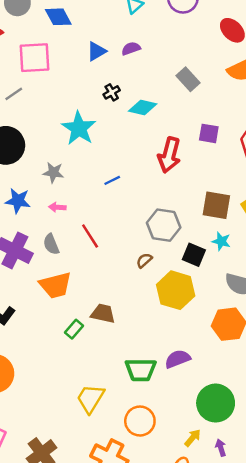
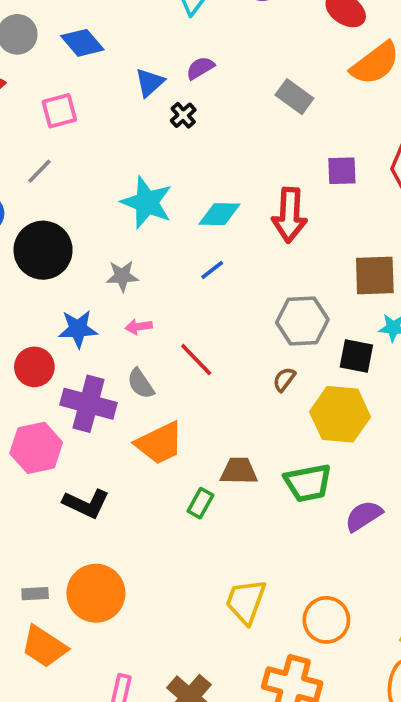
pink square: (35, 58) -> (59, 111), size x0.7
black cross: (112, 92) -> (183, 115), moved
cyan diamond: (143, 107) -> (219, 214), moved
green trapezoid: (141, 370) -> (308, 483), moved

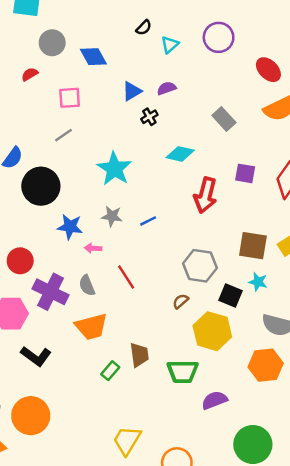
gray line: (39, 171) -> (63, 135), moved
cyan diamond: (219, 214) -> (180, 154), moved
gray star: (122, 276) -> (112, 216), moved
blue star: (78, 329) -> (70, 227), moved
brown trapezoid: (239, 471) -> (139, 355), turned 70

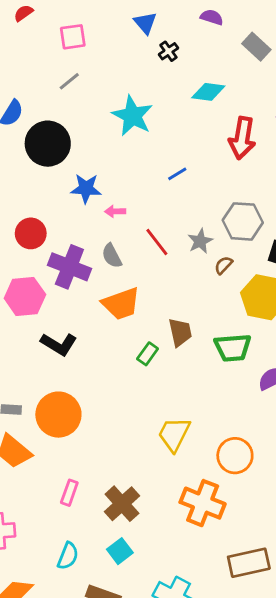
purple semicircle: (167, 88) -> (212, 17), moved, turned 42
blue triangle: (132, 91) -> (145, 23), turned -35
gray star: (112, 216) -> (200, 241), moved, turned -30

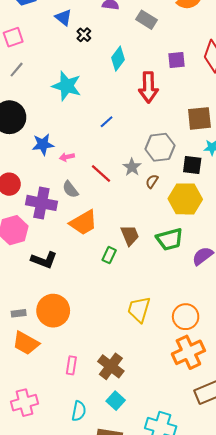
cyan diamond: (208, 92) -> (118, 59), turned -50
orange cross: (203, 503) -> (188, 352), moved, turned -36

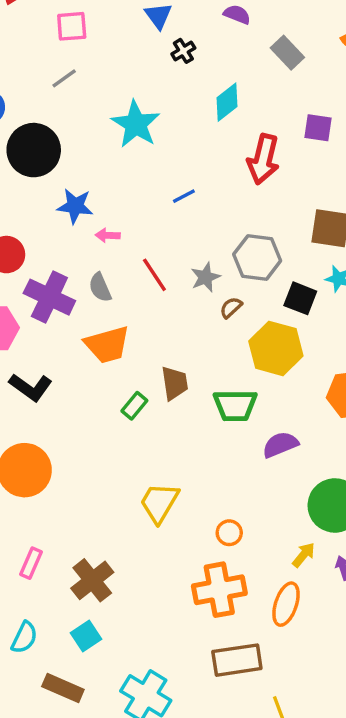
orange circle: (186, 317) -> (229, 533), size x0.6

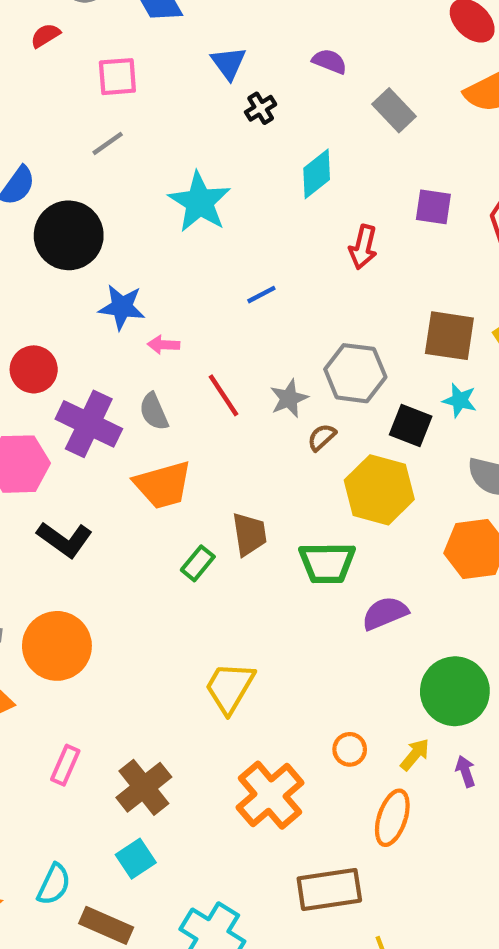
red arrow: (263, 159) -> (363, 247), size x0.7
orange circle: (229, 533) -> (350, 749), moved
orange cross: (219, 590) -> (270, 795), moved, turned -30
cyan semicircle: (24, 637) -> (54, 884), moved

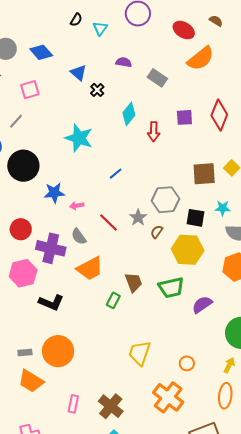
gray line: (108, 143) -> (16, 121), moved
red arrow: (363, 247) -> (154, 132), moved
cyan star: (460, 400) -> (223, 208), moved
orange circle: (350, 749) -> (187, 363), moved

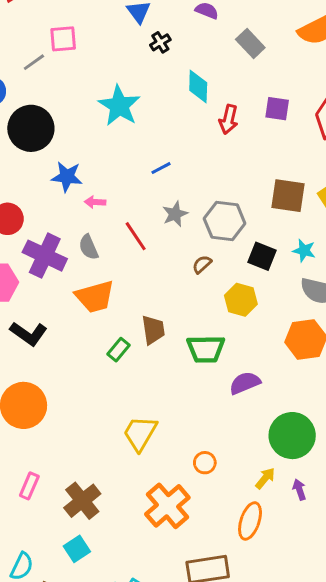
pink square: (30, 90) -> (63, 39), moved
cyan diamond: (129, 114) -> (198, 86), turned -50
gray star: (138, 218) -> (175, 214), moved
yellow hexagon: (188, 250) -> (241, 300), size x0.7

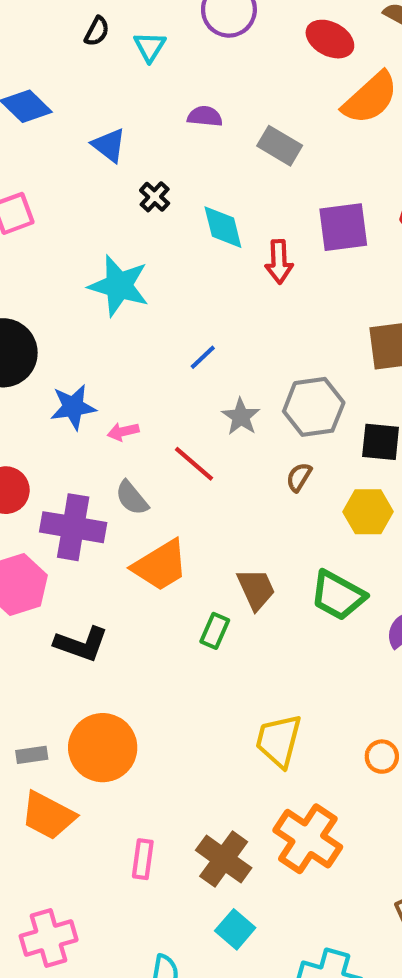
black cross: (160, 42) -> (155, 197), moved
purple square: (277, 109) -> (343, 227), size x1.4
green trapezoid: (206, 349) -> (338, 595), turned 45
orange cross: (167, 506) -> (308, 839), moved

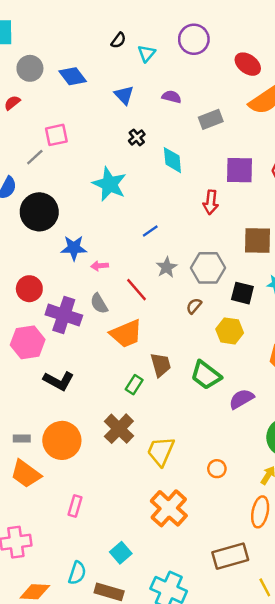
blue triangle: (109, 145) -> (124, 95), moved
gray rectangle: (280, 146) -> (211, 119), turned -60
red arrow: (279, 262) -> (211, 202), moved
orange trapezoid: (160, 565) -> (126, 334), moved
brown cross: (224, 859) -> (119, 429), moved

